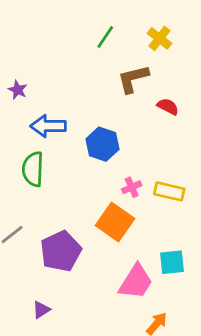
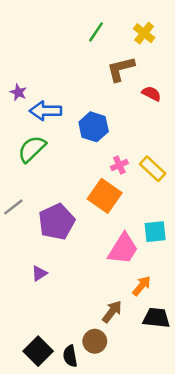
purple star: (18, 90) -> (18, 92), moved
green semicircle: (33, 169) -> (32, 149), turned 44
yellow rectangle: (169, 191) -> (153, 169), turned 30

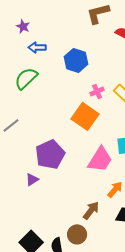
purple star: (18, 92) -> (23, 26), moved
blue arrow: (45, 111) -> (37, 47), size x0.7
purple pentagon: (57, 222) -> (50, 154), moved

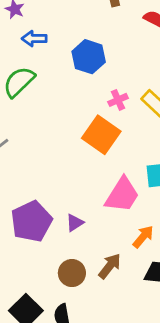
purple pentagon: (50, 154) -> (31, 221), moved
purple triangle: (32, 179) -> (75, 223), moved
brown circle: (77, 234) -> (72, 273), moved

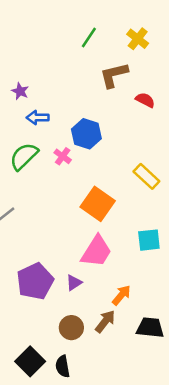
pink cross: (118, 100) -> (63, 156), moved, turned -30
pink trapezoid: (122, 195) -> (96, 251), moved
orange arrow: (143, 237) -> (121, 295), moved

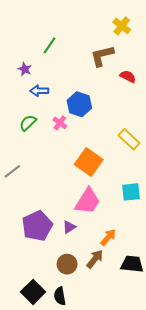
green line: (89, 38) -> (50, 45), moved
green semicircle: (24, 156) -> (28, 123), size x0.7

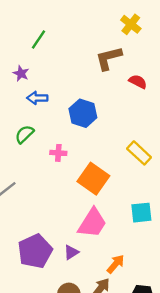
green line: (50, 45) -> (38, 40), moved
pink cross: (60, 123) -> (58, 153), moved, turned -32

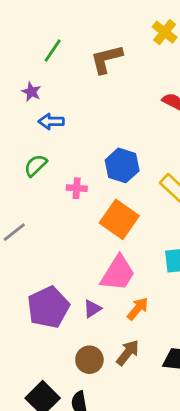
brown L-shape: (109, 58) -> (106, 59), moved
blue hexagon: (83, 113) -> (122, 165), moved
orange arrow: (116, 264) -> (138, 309), moved

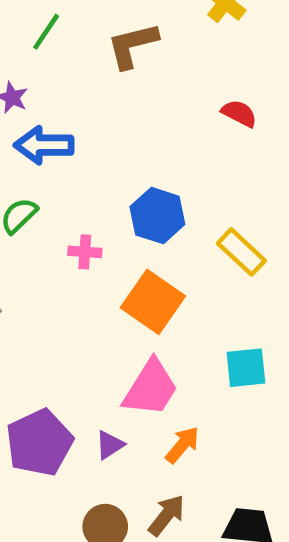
blue arrow: (51, 121) -> (44, 145), size x1.4

